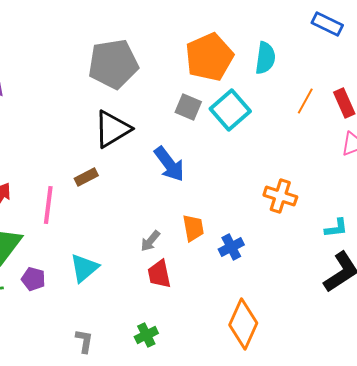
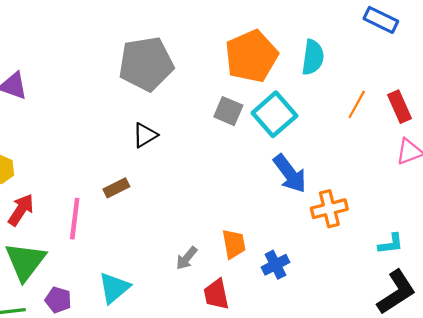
black triangle: (112, 129) -> (145, 135), size x0.6
blue arrow: (169, 164) -> (290, 174), moved
orange cross: (280, 196) -> (329, 209), turned -32
red trapezoid: (159, 274) -> (216, 294), moved

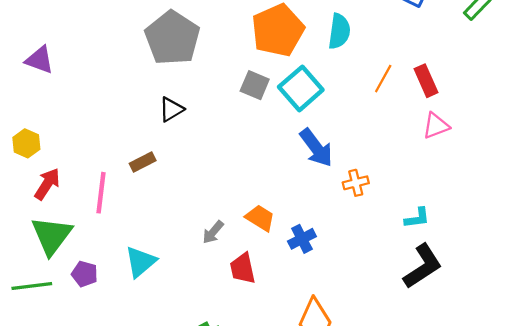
gray pentagon: (146, 64) -> (172, 38), turned -30
orange cross: (329, 209) -> (356, 183), size x0.7
orange trapezoid: (234, 244) -> (260, 218), turned -48

